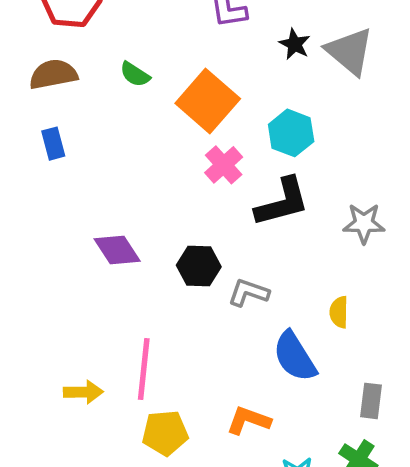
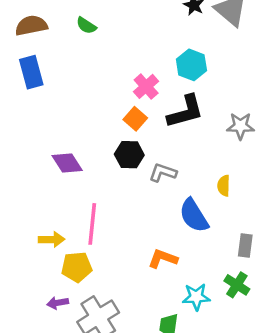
orange square: (208, 101) -> (135, 119), moved, size x0.6
blue rectangle: (53, 144) -> (31, 72), size x1.5
purple diamond: (117, 250) -> (67, 163), moved
yellow pentagon: (165, 433) -> (77, 267), moved

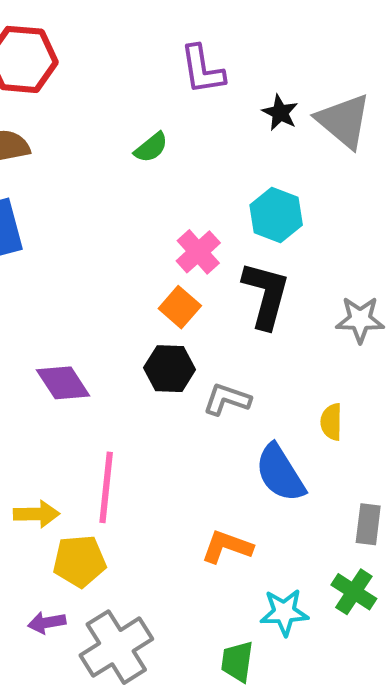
green semicircle: (86, 26) -> (151, 147), moved, turned -72
black L-shape: (185, 112) -> (266, 295), turned -60

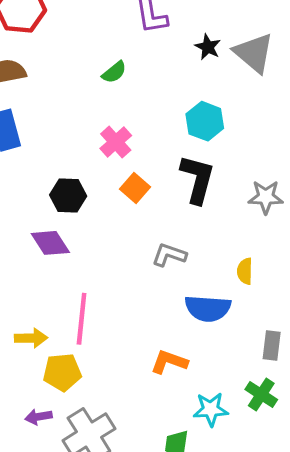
pink cross: (198, 252) -> (116, 142), moved
black hexagon: (170, 369) -> (68, 195), moved
blue semicircle: (280, 473) -> (208, 308), turned -54

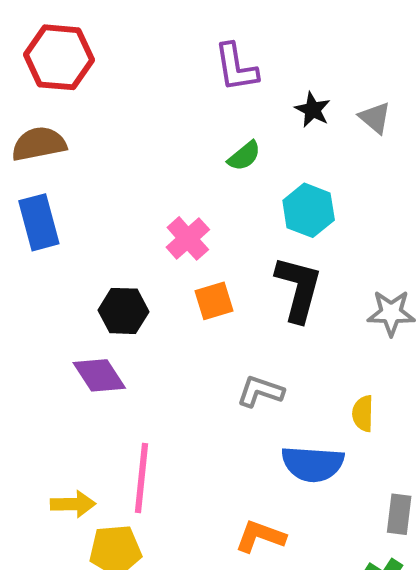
gray triangle: (254, 53) -> (375, 118), size x0.6
green semicircle: (114, 72) -> (244, 156), moved
orange square: (135, 188) -> (214, 301), turned 32

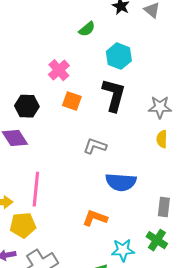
orange square: (214, 301) -> (72, 101), turned 36
yellow semicircle: (363, 414) -> (162, 139), moved

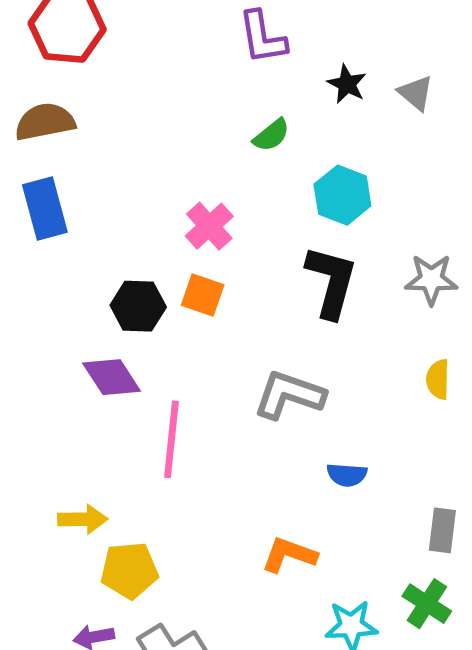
orange square: (72, 101) -> (203, 295), moved
gray star: (160, 107) -> (431, 279), moved
gray L-shape: (95, 146) -> (289, 395), size x1.4
blue semicircle: (121, 182) -> (347, 475), size x0.6
pink line: (36, 189) -> (171, 439), moved

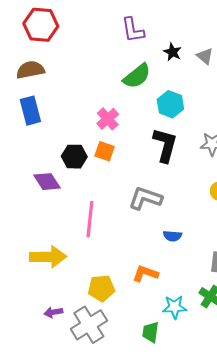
green semicircle: (271, 135) -> (137, 76), size x1.6
purple diamond: (112, 377) -> (47, 182), moved
yellow arrow: (83, 519) -> (48, 257), size x1.6
yellow pentagon: (129, 570) -> (101, 288), moved

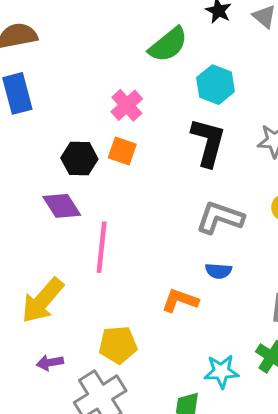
purple diamond: (47, 182) -> (62, 206), moved
gray L-shape: (145, 198) -> (220, 218), moved
yellow arrow: (48, 257) -> (42, 300), turned 132
orange L-shape: (145, 274) -> (180, 300), moved
purple arrow: (53, 312) -> (50, 363), moved

